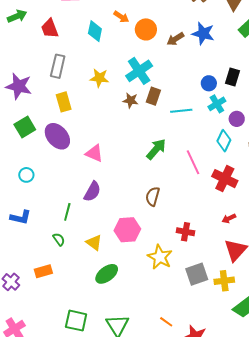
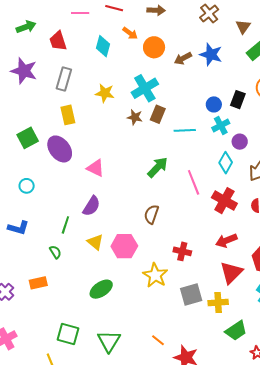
purple star: (19, 86) -> (24, 71), moved
red arrow: (229, 218) -> (226, 241), size x1.5
yellow triangle: (94, 242) -> (95, 242), moved

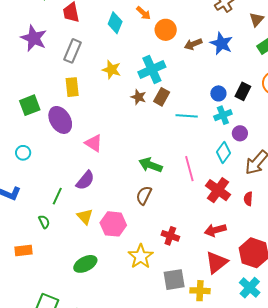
green arrow: (158, 167) -> (151, 165), moved, turned -120

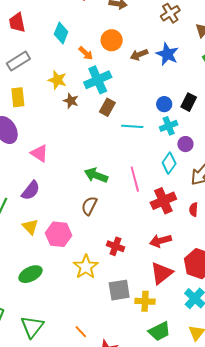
orange arrow: (143, 13) -> (86, 53), moved
gray rectangle: (72, 51) -> (18, 61), turned 35
brown star: (138, 97) -> (71, 101), moved
red cross: (218, 190) -> (163, 201), turned 30

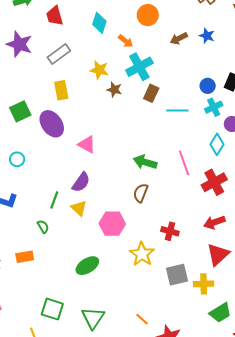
orange circle: (112, 40) -> (148, 15), moved
blue star: (167, 54) -> (207, 36), size x0.7
yellow triangle: (30, 227) -> (79, 208), moved

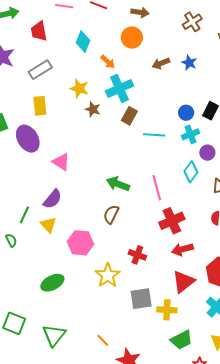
red cross: (214, 182) -> (172, 221), moved

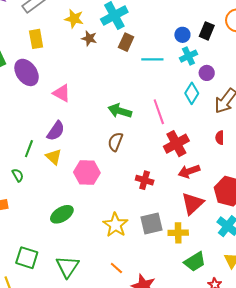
yellow star: (108, 275) -> (115, 225), moved

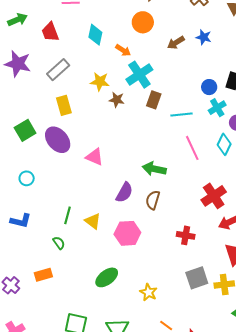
pink line: (159, 112) -> (192, 148), moved
purple semicircle: (56, 131) -> (124, 192), moved
yellow star: (115, 225) -> (148, 292), moved, size x0.7

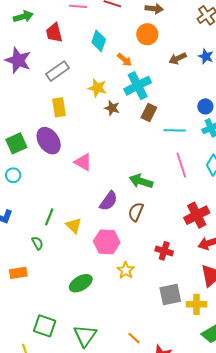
green square: (25, 130) -> (16, 143), moved
yellow star: (148, 292) -> (126, 270), moved

